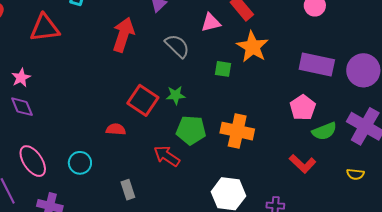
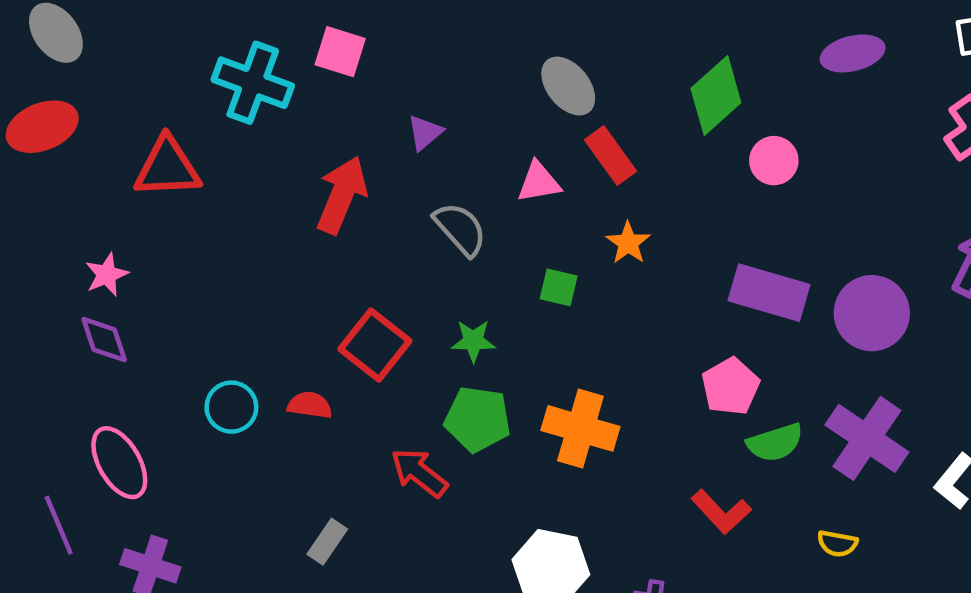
orange star: (252, 47) -> (628, 243), size x0.6
green star: (176, 95) -> (473, 341), moved
cyan circle: (80, 163) -> (231, 407), moved
gray rectangle: (128, 190) -> (327, 542), turned 48

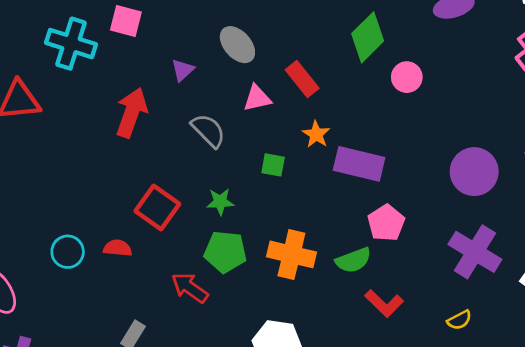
gray ellipse: (568, 86) -> (237, 45), moved
purple rectangle: (769, 293) -> (359, 164), moved
green semicircle: (775, 443) -> (353, 260), moved
yellow semicircle: (837, 543) -> (459, 320), turned -35

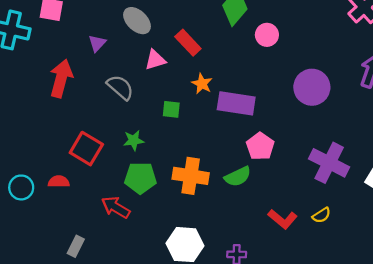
purple circle: (474, 172) -> (312, 87), moved
red L-shape: (384, 303) -> (283, 219), moved

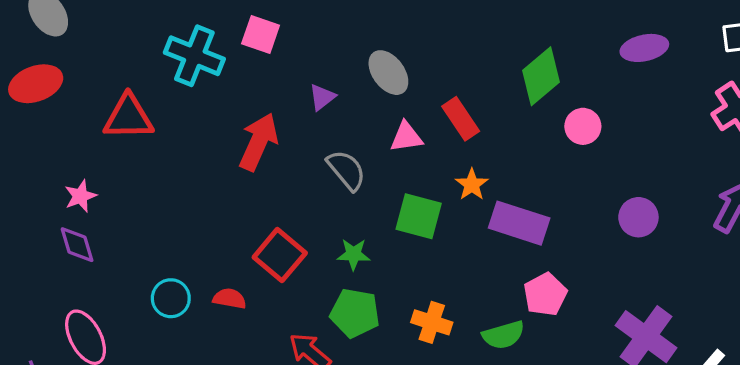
purple circle: (312, 87) -> (638, 217), size x0.7
green square: (171, 109) -> (419, 216), size x1.6
orange cross: (191, 176) -> (432, 322), size x0.7

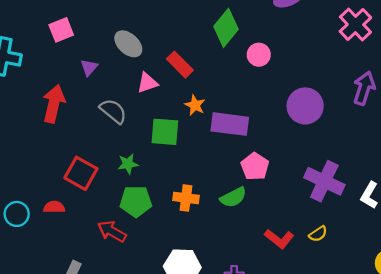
pink square: (261, 35) -> (61, 30), moved, turned -30
purple circle: (638, 217) -> (305, 106), size x1.4

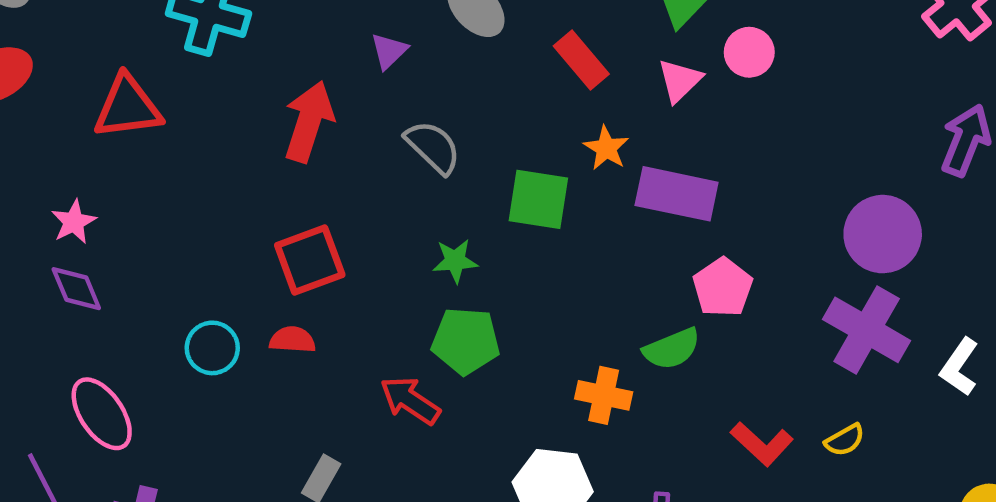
pink triangle: (147, 83) -> (680, 80), moved, turned -30
purple circle: (305, 106) -> (883, 234), moved
red square: (81, 173) -> (310, 260), moved, turned 36
orange cross: (186, 198) -> (604, 395), moved

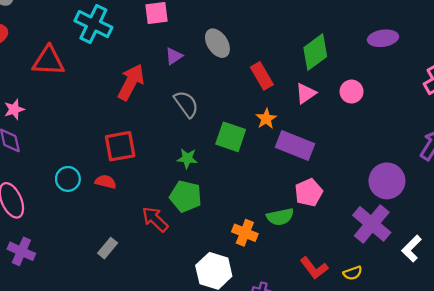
pink circle: (749, 52) -> (352, 92), moved

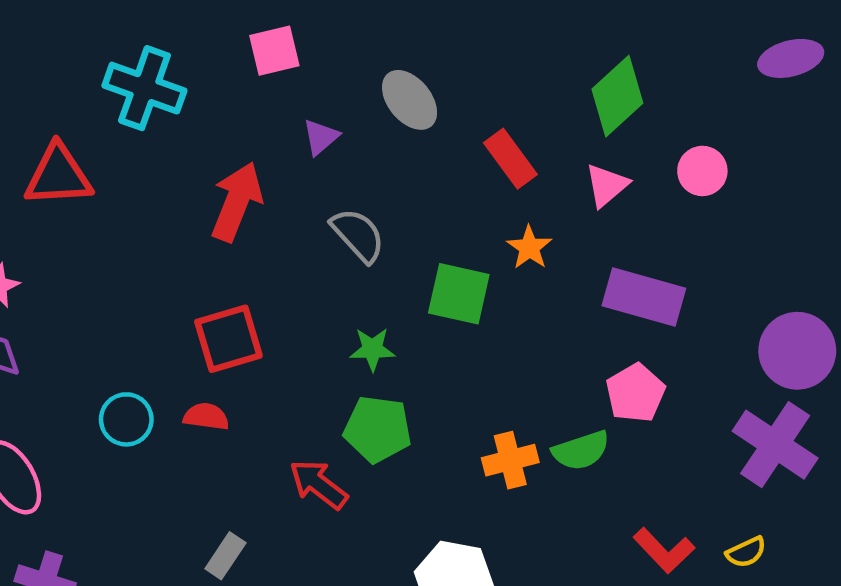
purple ellipse: (383, 38) -> (791, 58), moved
purple rectangle: (295, 146) -> (644, 297), moved
orange cross: (245, 233) -> (510, 460), moved, turned -30

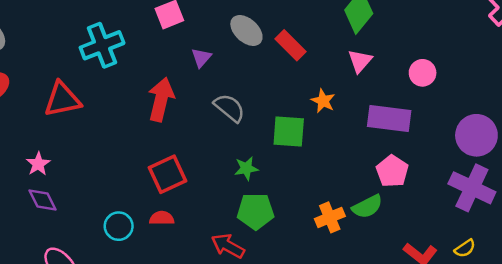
cyan cross: (144, 88) -> (102, 45), turned -33
red rectangle: (510, 159) -> (290, 45), moved
pink circle: (702, 171) -> (423, 73), moved

